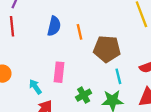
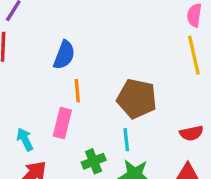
orange line: (79, 32) -> (77, 91), moved
cyan line: (118, 76) -> (126, 140), moved

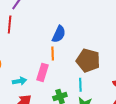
blue semicircle: (64, 55) -> (59, 34), moved
cyan arrow: (25, 139) -> (19, 81), turned 104

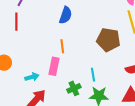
blue semicircle: (59, 34) -> (66, 15), moved
brown pentagon: (88, 60) -> (108, 40), moved

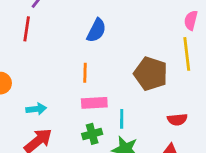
pink rectangle: (54, 66) -> (94, 103), moved, turned 66

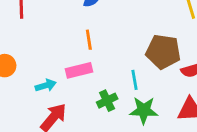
brown pentagon: (151, 74) -> (163, 52), moved
pink rectangle: (94, 103) -> (79, 70), moved

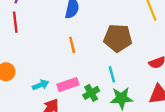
brown pentagon: (163, 52) -> (118, 38), moved
pink rectangle: (79, 70) -> (68, 85), moved

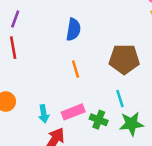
cyan arrow: (41, 85) -> (44, 114), turned 105
green cross: (91, 93) -> (99, 120), turned -35

